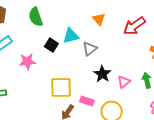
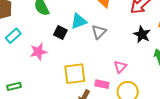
black star: (102, 74) -> (142, 34), moved
pink triangle: (124, 82) -> (120, 67), moved

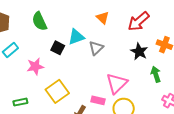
pink triangle: (120, 67) -> (117, 83), size x1.6
yellow square: (75, 74) -> (57, 91), moved, turned -30
green rectangle: (14, 86) -> (20, 102), moved

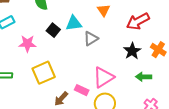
green arrow: (156, 74) -> (144, 77), turned -84

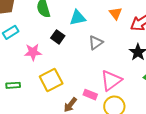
orange triangle: (104, 10) -> (116, 13), moved
cyan triangle: (74, 23) -> (78, 18), moved

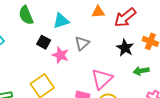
orange triangle: (116, 13) -> (98, 12), turned -48
pink star: (33, 52) -> (60, 55), moved, turned 30

